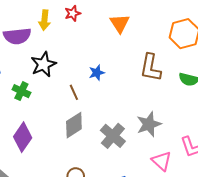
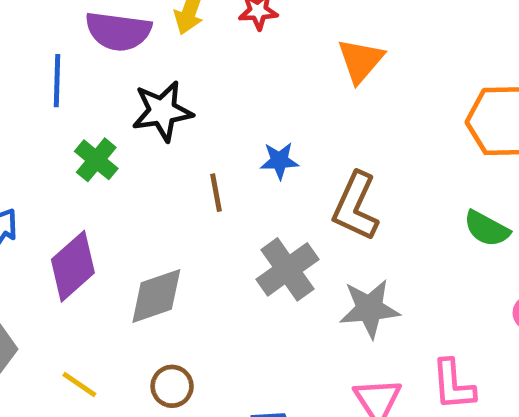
brown L-shape: (151, 68) -> (356, 206), moved
gray diamond: (74, 125) -> (156, 296), moved
gray cross: (113, 136) -> (287, 269), moved

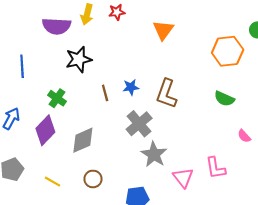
blue line: (57, 81) -> (22, 66), moved
green cross: (96, 160) -> (57, 98), moved
blue star: (279, 161) -> (131, 87), moved
gray star: (369, 309) -> (154, 154), moved, turned -30

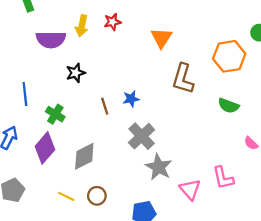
black star: (79, 59) -> (76, 73), size x0.7
blue line: (22, 66) -> (25, 94), moved
brown L-shape: (166, 94) -> (183, 79), moved
yellow line: (53, 182) -> (66, 196), moved

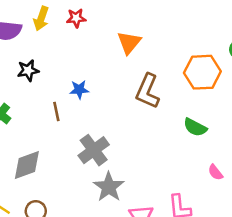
blue star: (131, 99) -> (79, 90), moved

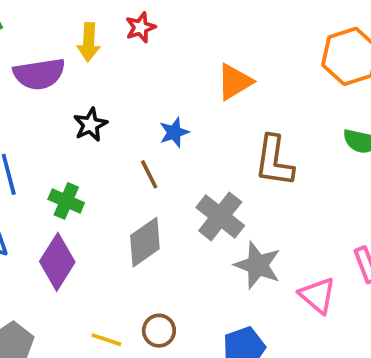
orange triangle: (129, 43) -> (234, 82), moved, turned 35
brown L-shape: (148, 91) -> (274, 161), moved
gray diamond: (27, 165) -> (145, 242), moved

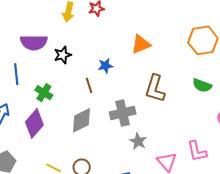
purple semicircle: (39, 74) -> (34, 42), moved
gray cross: (220, 216) -> (123, 113), turned 30
gray star: (258, 265) -> (138, 141), size x0.7

